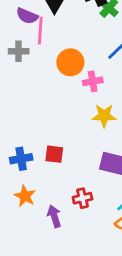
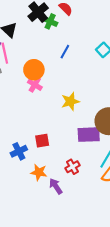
pink cross: (93, 81) -> (35, 85), moved, turned -32
orange star: (25, 196) -> (39, 172), moved

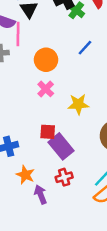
pink cross: (35, 85) -> (46, 89), moved
purple rectangle: (89, 135) -> (61, 146), moved, turned 40
red square: (42, 141) -> (48, 132), moved

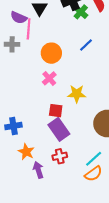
red square: (48, 132) -> (56, 111), moved

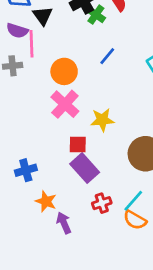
pink cross: (49, 78) -> (65, 104), size x1.5
red cross: (60, 156) -> (102, 203), moved
orange semicircle: (93, 174) -> (135, 220), turned 72

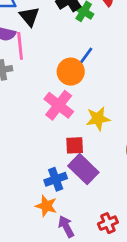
blue line: (107, 56) -> (86, 56), moved
orange circle: (64, 71) -> (71, 72), moved
blue cross: (26, 170) -> (56, 179), moved
red cross: (102, 203) -> (108, 223), moved

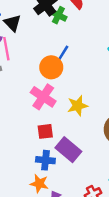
red square: (75, 145) -> (45, 131), moved
blue cross: (56, 179) -> (45, 160), turned 30

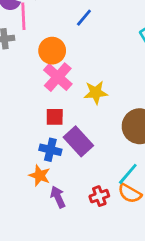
blue line: (63, 53) -> (84, 18), moved
orange circle: (51, 67) -> (52, 51), moved

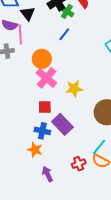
purple arrow: (58, 197) -> (47, 174), moved

